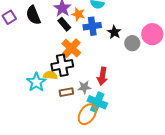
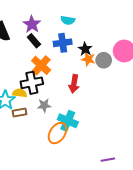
orange star: (78, 14) -> (88, 59), moved
red arrow: (102, 76) -> (74, 84), moved
gray star: (84, 87) -> (44, 105), moved
brown rectangle: (66, 92) -> (20, 113), moved

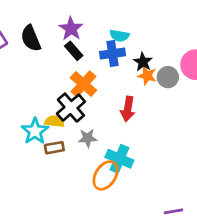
cyan semicircle: (68, 20) -> (119, 36), moved
black cross: (32, 83) -> (71, 108), turned -30

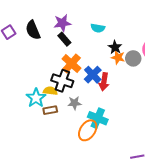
purple star: (71, 29) -> (62, 23), turned 30
blue cross: (112, 54) -> (93, 75), moved, turned -36
black cross: (71, 108) -> (62, 81), turned -30

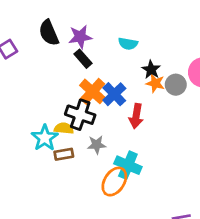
black semicircle: (33, 30) -> (49, 33), moved
blue cross: (93, 75) -> (114, 94), moved

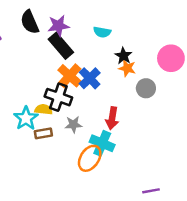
black rectangle: (83, 59) -> (61, 46), size x1.5
gray circle: (176, 85) -> (146, 88), moved
red arrow: (136, 116) -> (112, 118), moved

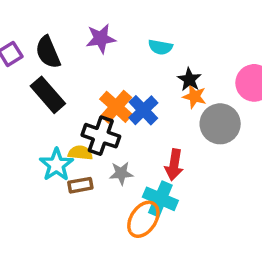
black semicircle: (30, 22) -> (48, 52), moved
black rectangle: (61, 46) -> (48, 95), moved
gray circle: (146, 88) -> (220, 124), size x1.5

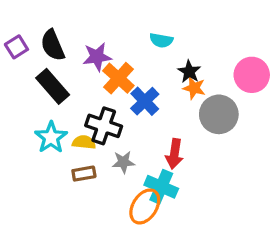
purple star: (101, 39) -> (97, 57), moved
orange cross: (116, 107) -> (118, 78), moved
cyan star: (56, 165) -> (51, 137), moved

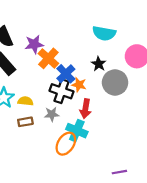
cyan semicircle: (161, 40) -> (104, 33), moved, size x1.5
black star: (189, 72) -> (99, 64), moved
orange star: (194, 88) -> (79, 85), moved
black cross: (104, 126) -> (61, 91), moved

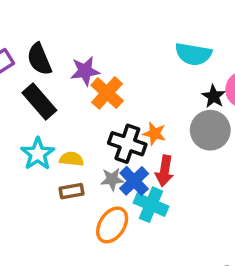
black star: (99, 64) -> (214, 96), moved
blue cross: (66, 74) -> (134, 181), moved
orange ellipse: (66, 144) -> (112, 225), moved

